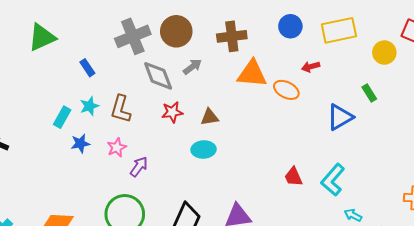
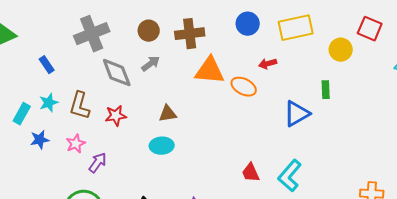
brown circle: (176, 31) -> (149, 31), moved, size x0.7
green rectangle: (369, 93) -> (326, 90), turned 30
red star: (172, 112) -> (116, 116), moved

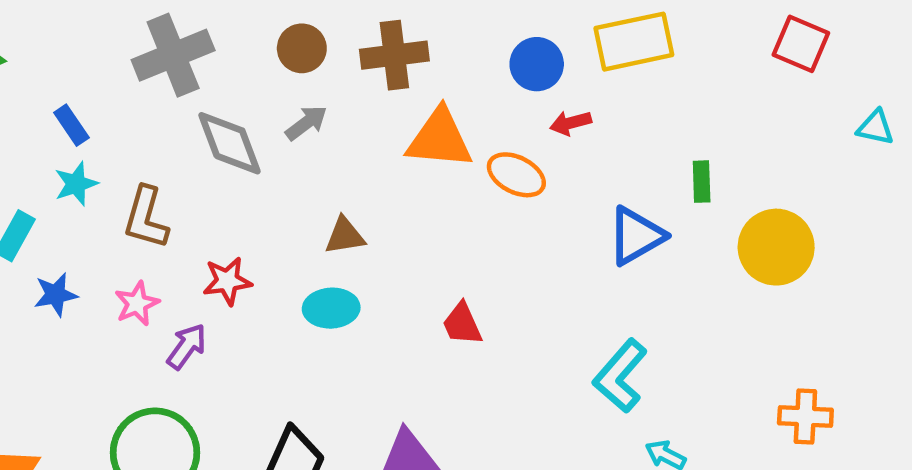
blue circle: (248, 24) -> (537, 64), moved
yellow circle: (341, 50) -> (776, 247), moved, size x1.4
cyan star: (49, 103) -> (76, 184), moved
red star: (116, 116) -> (227, 281), moved
red trapezoid: (251, 173) -> (462, 324), moved

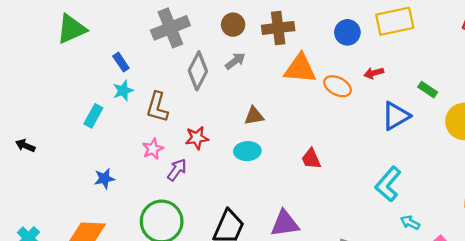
red arrow: (571, 123) -> (374, 73), moved
gray diamond: (230, 143) -> (198, 71), turned 48
green rectangle: (702, 182) -> (428, 90), turned -54
blue star: (56, 295) -> (104, 179), moved

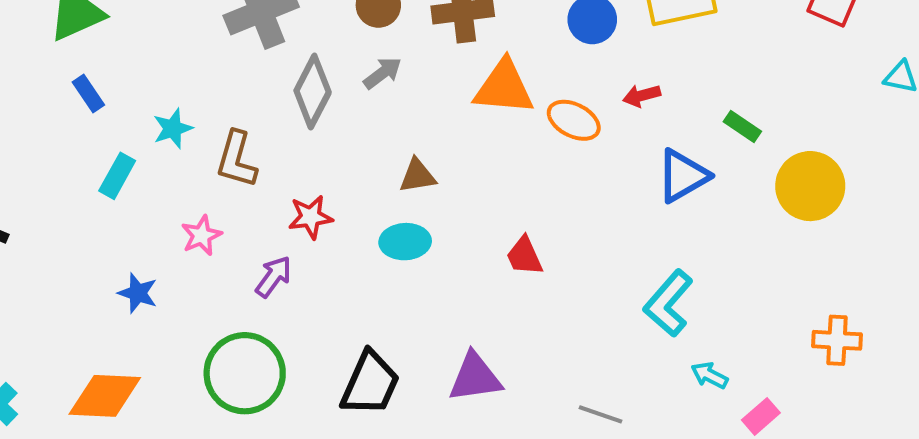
blue rectangle: (121, 62) -> (88, 94), moved
pink star: (153, 149) -> (201, 235), moved
blue star: (104, 179) -> (138, 293), turned 30

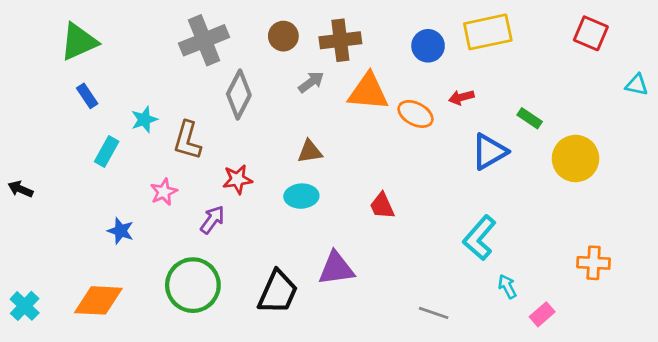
gray arrow: (382, 73) -> (311, 82), moved
cyan arrow: (709, 375) -> (507, 286), turned 35
purple triangle: (475, 377) -> (336, 268), moved

